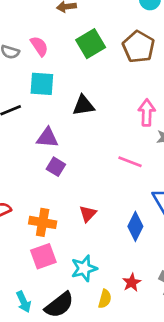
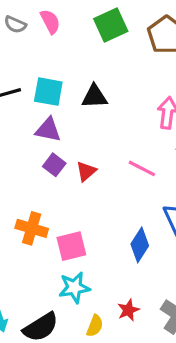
cyan square: (42, 84) -> (48, 92), moved
red triangle: (88, 214) -> (86, 171), moved
pink square: (43, 256) -> (71, 246), moved

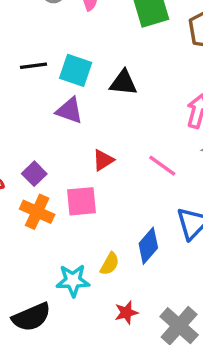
purple square: (54, 165) -> (34, 174), moved
pink square: (71, 246) -> (81, 201), moved
yellow semicircle: (95, 326) -> (110, 264), moved

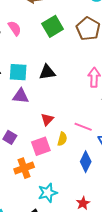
pink line: (162, 166) -> (83, 127), moved
orange cross: (37, 212) -> (24, 168), moved, turned -30
yellow semicircle: (110, 264) -> (62, 139), moved

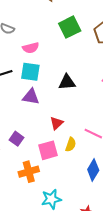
pink semicircle: (15, 28) -> (31, 48), moved, turned 105
black triangle: (47, 72) -> (67, 82), moved

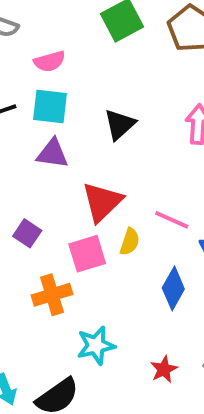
black triangle: (67, 82) -> (120, 124), turned -36
red triangle: (57, 123) -> (102, 202), size x1.6

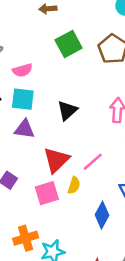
pink line: (172, 220) -> (93, 162), moved, turned -65
orange cross: (52, 295) -> (26, 238), moved

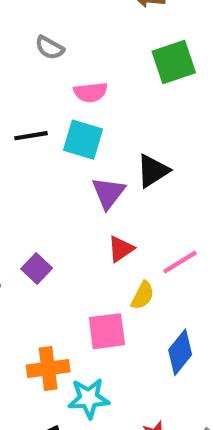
purple triangle: (24, 129) -> (108, 193), moved, turned 50
red triangle: (56, 160) -> (121, 249), size x0.6
pink square: (47, 193) -> (107, 331), moved

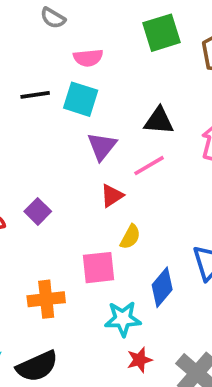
black triangle: (153, 171) -> (159, 121), moved, turned 36
pink line: (180, 262) -> (149, 166), moved
cyan star: (89, 398) -> (123, 319), moved

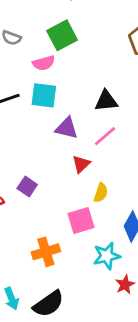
green square: (162, 33) -> (62, 35), moved
purple triangle: (102, 146) -> (67, 128), turned -45

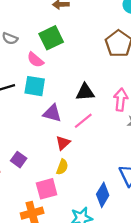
pink semicircle: (44, 63) -> (35, 60), turned 54
yellow semicircle: (101, 193) -> (62, 167), moved
pink square: (81, 220) -> (47, 189), moved

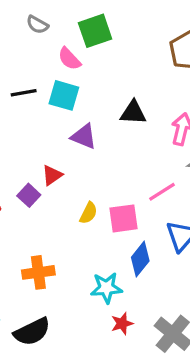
pink line: (83, 121) -> (162, 192), moved
red triangle: (63, 143) -> (52, 175), moved
pink square: (47, 189) -> (124, 218), moved

